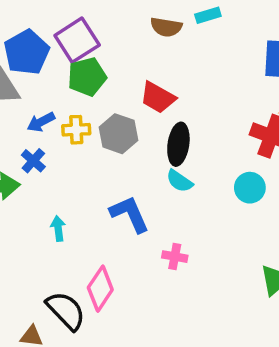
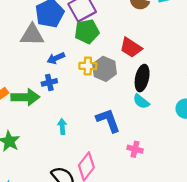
yellow cross: (76, 130) -> (88, 66), moved
blue cross: (33, 161) -> (49, 82), turned 32

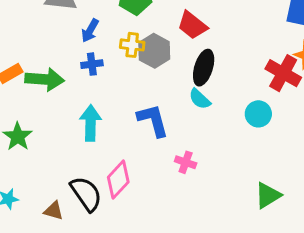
blue arrow: (56, 58) -> (90, 31), turned -42
blue cross: (49, 82) -> (92, 64), moved
cyan arrow: (62, 126) -> (91, 123), size x1.6

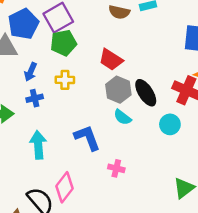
gray hexagon: (154, 51) -> (118, 90), moved
black ellipse: (204, 68) -> (146, 93), moved, turned -44

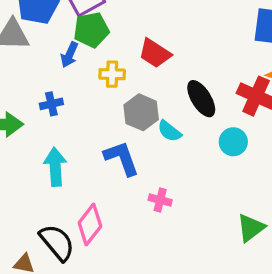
blue arrow: (31, 72) -> (69, 55), moved
yellow cross: (65, 80) -> (112, 74), moved
gray hexagon: (118, 90) -> (141, 112), moved

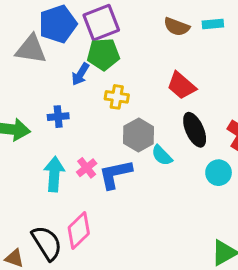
red trapezoid: (155, 53) -> (181, 86), moved
blue L-shape: (122, 158) -> (115, 174), turned -90
pink cross: (160, 200) -> (87, 168), moved, turned 30

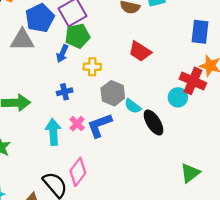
blue cross: (58, 117) -> (65, 92), moved
black ellipse: (195, 130) -> (154, 122), moved
cyan circle: (219, 173) -> (178, 97), moved

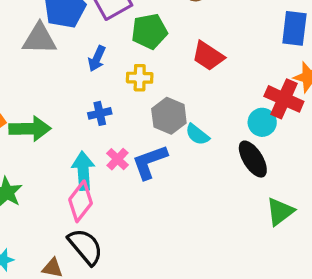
green pentagon: (77, 36) -> (149, 31), moved
black ellipse: (154, 122) -> (253, 159), moved
pink diamond: (78, 172) -> (81, 201), moved
green triangle: (190, 173) -> (280, 212), moved

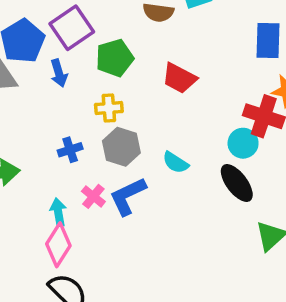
blue arrow: (97, 59) -> (59, 73), moved, turned -35
gray hexagon: (169, 116) -> (121, 147), moved
cyan arrow: (83, 171) -> (58, 212), size x0.7

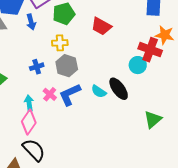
cyan semicircle: (176, 163) -> (99, 91), moved
black ellipse: (237, 183) -> (119, 89), moved

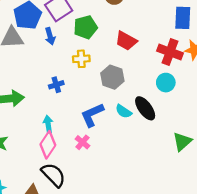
red cross: (150, 50) -> (170, 52), moved
gray hexagon: (67, 66) -> (112, 77), moved
pink cross: (50, 94) -> (82, 142), moved

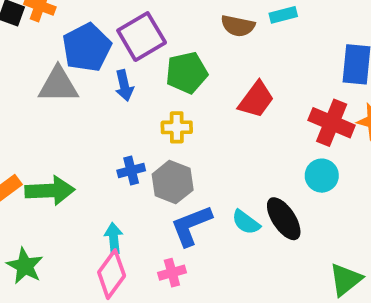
red trapezoid: (126, 41) -> (256, 100), turned -85
gray hexagon: (112, 77) -> (173, 182), moved
pink cross: (82, 142) -> (172, 273), turned 32

